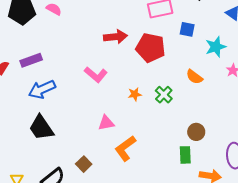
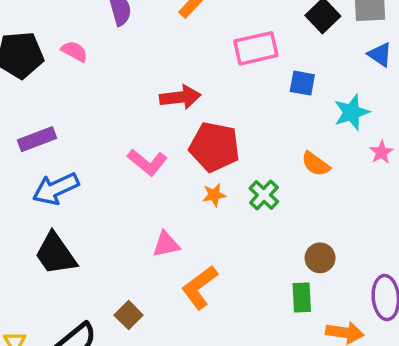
red pentagon: (151, 48) -> (214, 147), moved

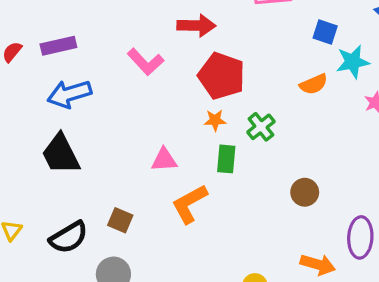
blue square: (302, 83) -> (325, 32), moved
pink L-shape: (147, 162) -> (146, 62), moved
orange semicircle: (316, 164) -> (314, 84), moved, turned -68
green rectangle: (302, 297) -> (226, 159), moved
brown square: (129, 315) -> (120, 220), turned -30

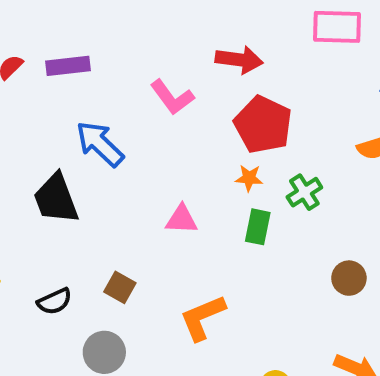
blue arrow: (69, 94) -> (100, 144), moved, turned 54
orange L-shape: (189, 204) -> (203, 318), moved
black semicircle: (69, 237) -> (55, 301), size x0.7

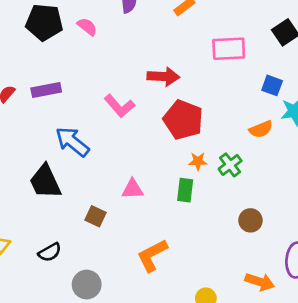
orange star: (249, 178) -> (198, 161), moved
green cross: (304, 192) -> (230, 165), moved
brown square: (120, 287) -> (95, 216), moved

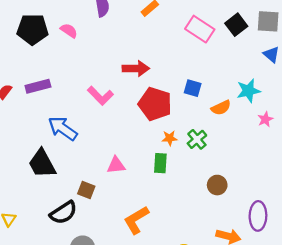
pink rectangle: (229, 49) -> (200, 29), moved, turned 40
blue square: (272, 85) -> (193, 88), moved
black semicircle: (50, 252) -> (63, 213), moved, size x1.4

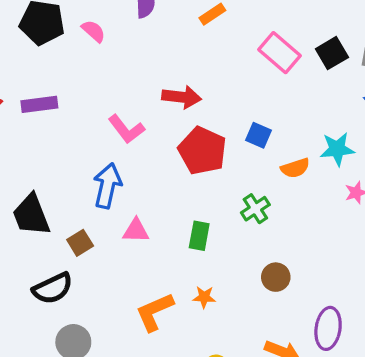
blue arrow: (63, 128) -> (107, 186), moved, turned 60
orange star: (170, 138) -> (204, 297), moved
brown square: (86, 190) -> (80, 243), moved, turned 30

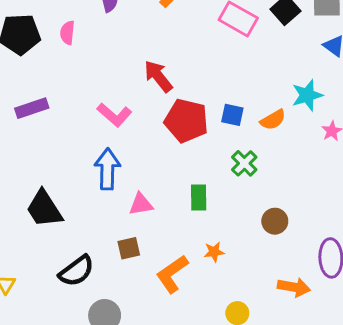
pink semicircle: (93, 31) -> (67, 33), turned -115
red arrow: (182, 97) -> (158, 76), turned -124
blue square: (259, 135) -> (232, 115), moved
brown square: (80, 243) -> (129, 248), moved, turned 30

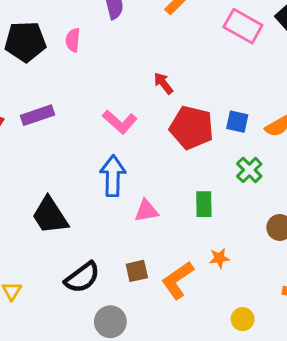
red arrow: (158, 76) -> (163, 83), size x0.7
brown square: (129, 248) -> (137, 271), moved

